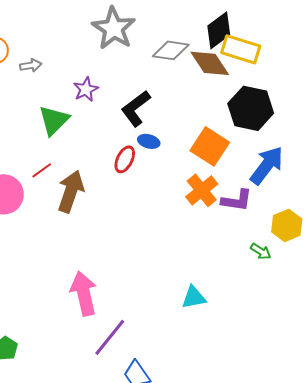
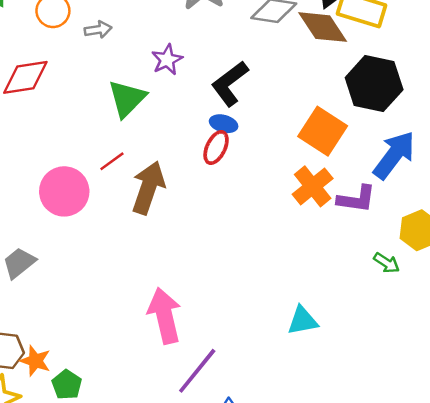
blue ellipse: (149, 141) -> (224, 124), moved

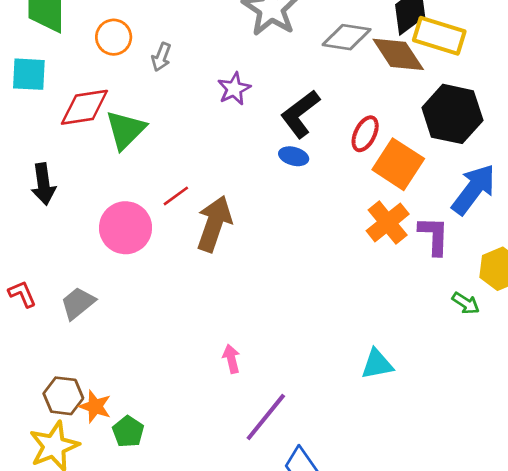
gray arrow: (98, 30) -> (161, 57), turned 120
green triangle: (127, 99) -> (126, 130), moved
red ellipse: (216, 148) -> (365, 134), moved
purple L-shape: (357, 199) -> (434, 236), turned -96
pink arrow: (165, 316) -> (231, 359), size x0.5

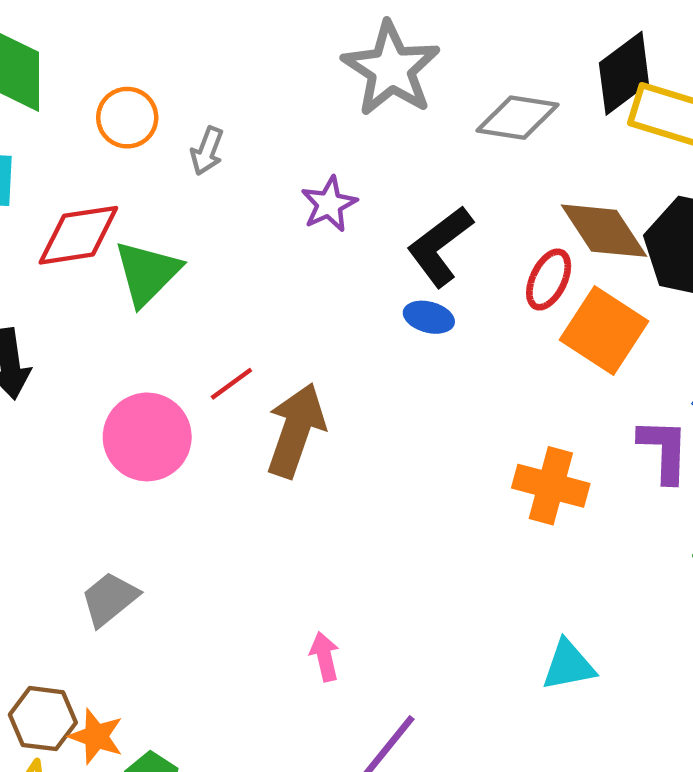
brown diamond: (398, 54) -> (604, 231), moved
orange cross: (388, 222) -> (551, 486), moved, turned -36
gray trapezoid: (78, 303) -> (109, 599), moved

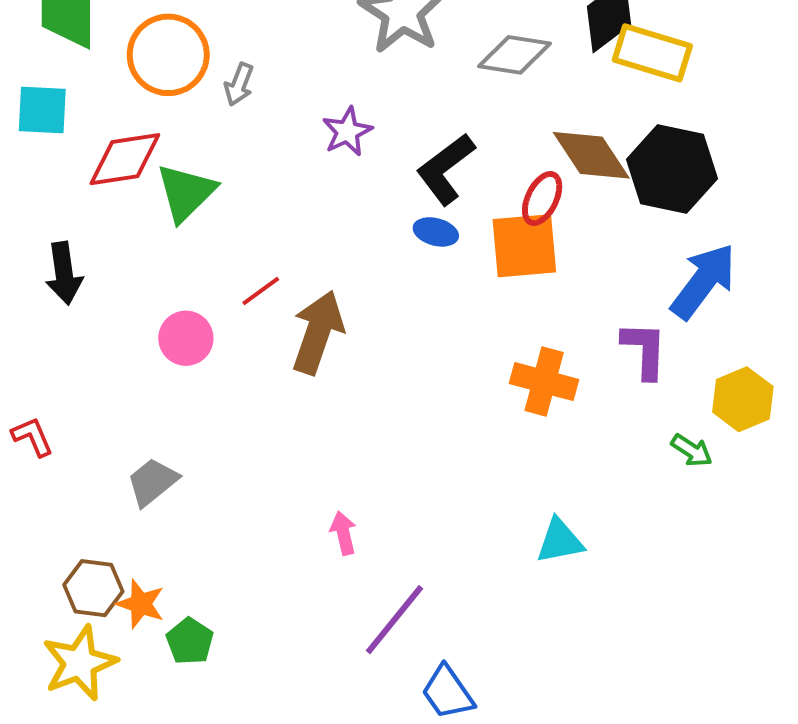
orange circle: (127, 118) -> (168, 55), size x1.5
orange square: (604, 331) -> (524, 246), moved, turned -38
pink circle: (147, 437) -> (186, 338), size x0.7

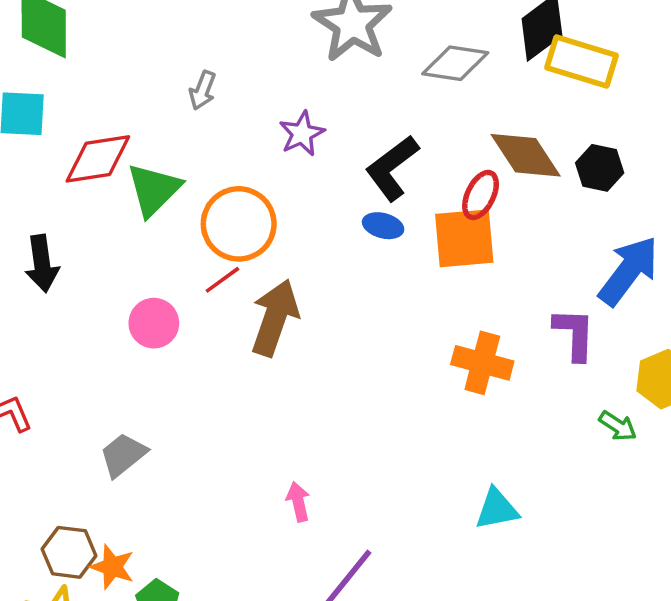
orange circle: (168, 55) -> (239, 224), moved
black hexagon: (672, 169) -> (600, 168), size x0.6

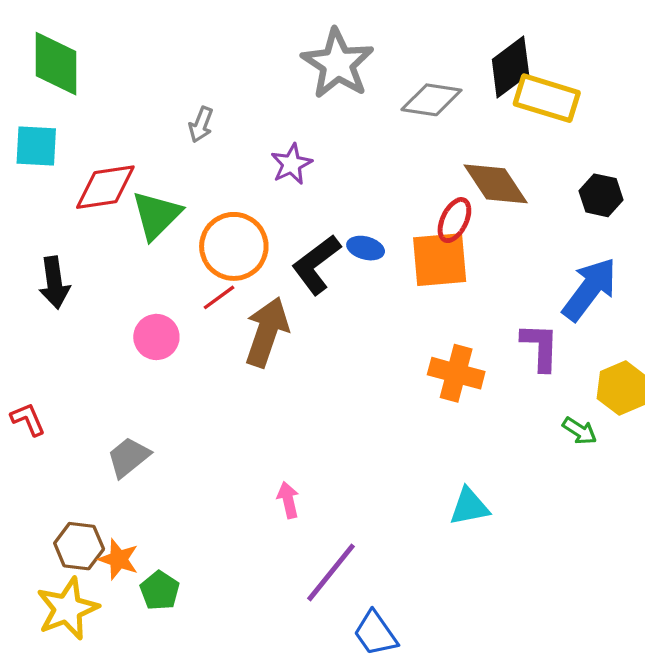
black L-shape: (392, 168) -> (316, 265), moved
black hexagon: (600, 168) -> (601, 195), moved

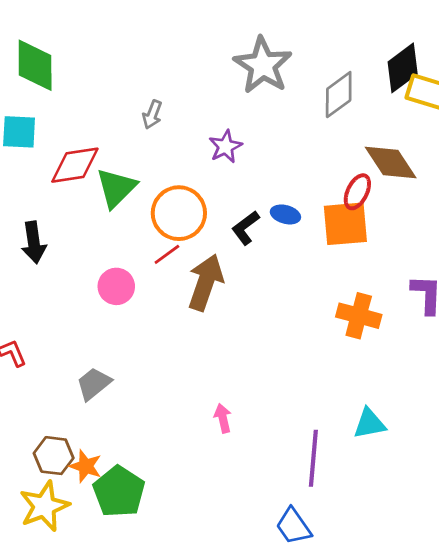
gray diamond: (431, 100) -> (339, 95), turned -45
black L-shape: (316, 265) -> (245, 228), size x0.7
purple line: (331, 572) -> (313, 458), moved, turned -34
green pentagon: (160, 591) -> (119, 492), size x1.6

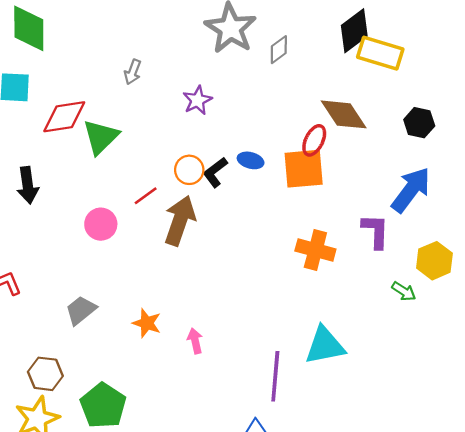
gray diamond: (339, 95) -> (279, 50), moved, size x0.7
orange circle: (179, 213) -> (189, 170), moved, size x0.6
cyan triangle: (369, 424) -> (325, 346), size x1.4
orange star: (86, 466) -> (147, 323), moved

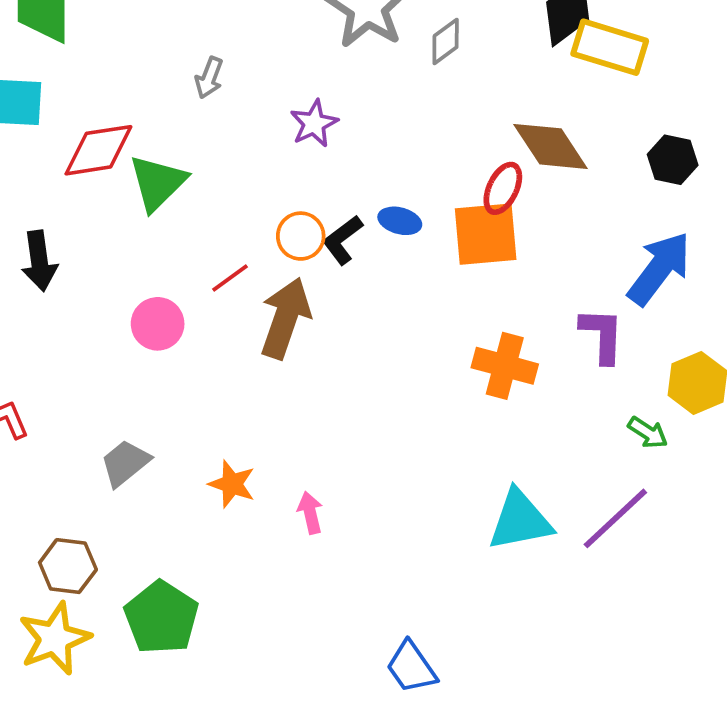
purple line: (275, 376) -> (615, 518), moved, turned 42

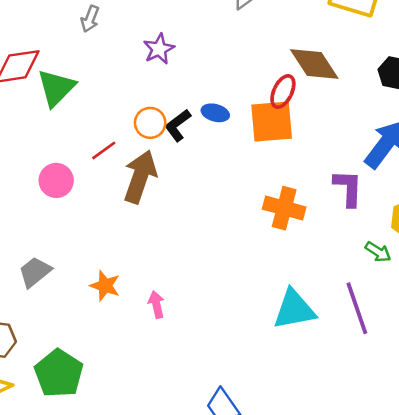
purple line: (615, 518) -> (357, 308), turned -66

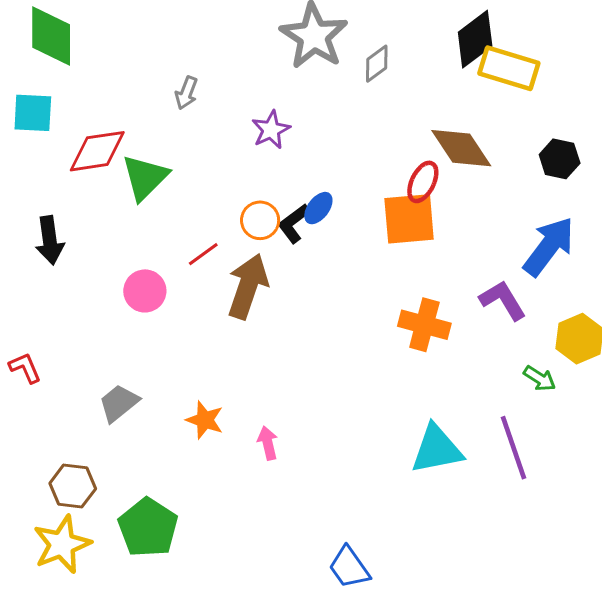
blue ellipse: (215, 113) -> (318, 208), moved, turned -68
purple L-shape: (348, 188) -> (503, 300), turned -33

